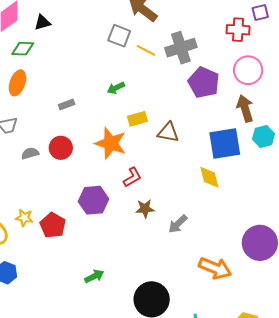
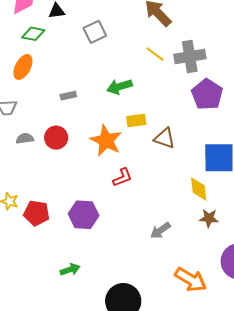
gray square: (119, 36) -> (95, 32), moved, turned 35
green arrow: (116, 88) -> (119, 87), size x1.4
purple hexagon: (93, 200) -> (84, 215), moved
brown star: (145, 209) -> (209, 218), moved
red pentagon: (53, 225) -> (37, 213), turned -30

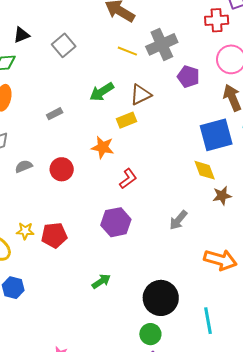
purple pentagon: (207, 94) -> (188, 77), size x0.7
red circle: (56, 138) -> (62, 169), moved
brown triangle: (165, 138) -> (141, 95), moved, turned -30
orange star: (106, 141) -> (103, 147), size x0.7
purple hexagon: (84, 215) -> (116, 222), moved

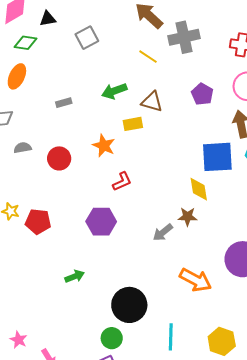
gray cross: (162, 44) -> (184, 37), moved
brown triangle: (141, 95) -> (152, 102), turned 30
brown star: (222, 196) -> (188, 217), moved

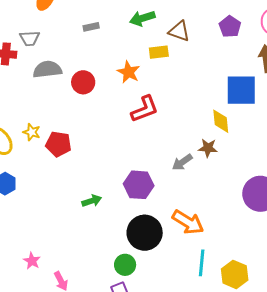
gray semicircle: (23, 148) -> (47, 69), size x1.6
red L-shape: (122, 181) -> (145, 109), size x1.4
purple hexagon: (101, 222) -> (139, 185), moved
orange arrow: (196, 280) -> (188, 222), moved
cyan line: (171, 337) -> (202, 263), moved

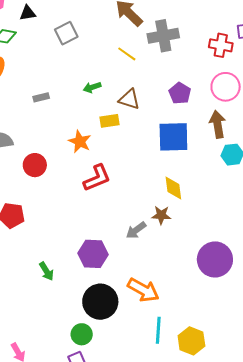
green arrow: (142, 18) -> (92, 87), size x0.7
red circle: (83, 82) -> (35, 165), moved
blue square: (241, 90) -> (173, 137), moved
green arrow: (92, 201) -> (46, 271), turned 78

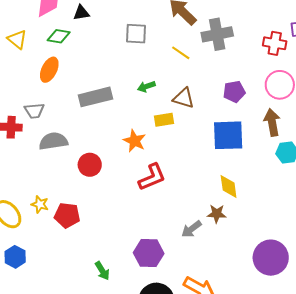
gray square: (66, 33) -> (136, 34), moved, turned 30
purple pentagon: (180, 93) -> (234, 92), turned 30
gray rectangle: (41, 97) -> (95, 97), size x2.0

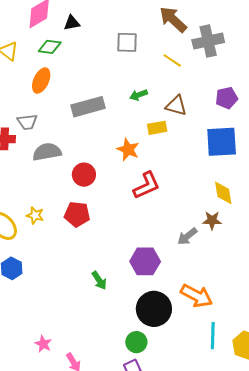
red pentagon: (67, 215) -> (77, 214), moved

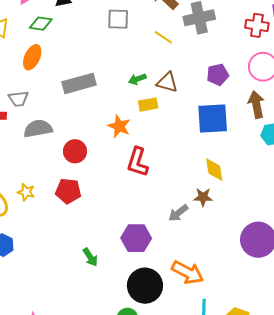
green arrow: (139, 95) -> (137, 79), moved
red L-shape: (147, 185) -> (138, 162), turned 132

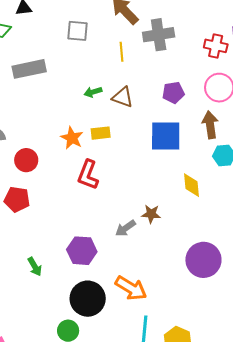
yellow line: (163, 37) -> (121, 52), turned 48
gray rectangle: (79, 83) -> (29, 69), moved
yellow rectangle: (148, 105) -> (101, 133), moved
yellow diamond: (214, 170) -> (191, 185), moved

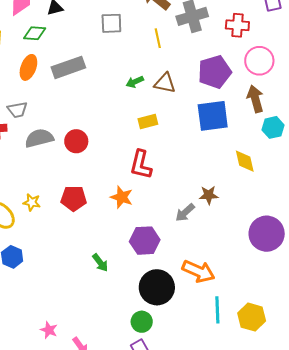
red cross: (216, 46) -> (237, 25), moved
purple pentagon: (173, 93) -> (215, 72), size x1.5
orange star: (72, 138) -> (122, 197), moved
red circle: (26, 160) -> (76, 141), moved

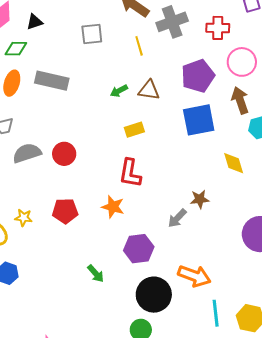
gray rectangle: (68, 67) -> (52, 81), turned 36

